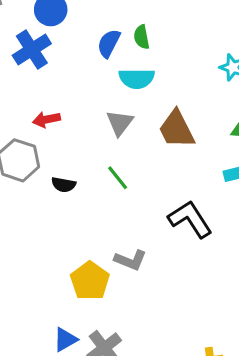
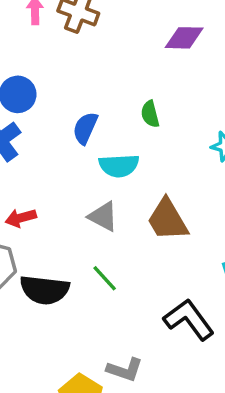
green semicircle: (142, 37) -> (150, 114), moved
gray triangle: (120, 123) -> (103, 216), turned -36
black semicircle: (64, 185) -> (45, 290), size x1.8

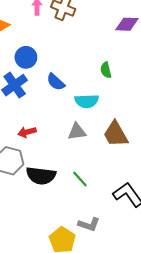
blue semicircle: (85, 128) -> (56, 82), moved, turned -72
gray triangle: (103, 216) -> (77, 132), turned -36
green line: (105, 278) -> (80, 179), moved

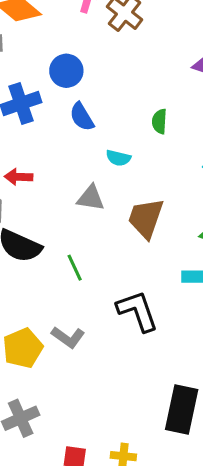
blue circle: (26, 57) -> (66, 71), moved
cyan semicircle: (87, 101) -> (118, 158), size x0.7
brown trapezoid: (116, 134) -> (146, 218), turned 32

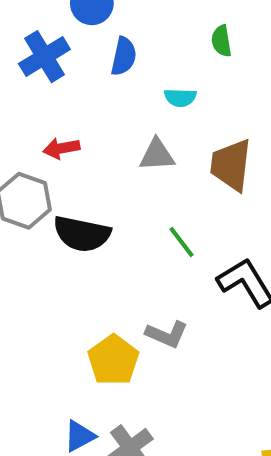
blue semicircle: (82, 117) -> (124, 56), turned -124
green line: (75, 268) -> (181, 242), moved

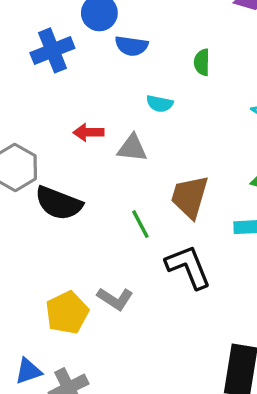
blue semicircle: (124, 56) -> (131, 46), moved, turned 76
red arrow: (61, 148) -> (88, 132), moved
brown trapezoid: (231, 165) -> (190, 197), moved

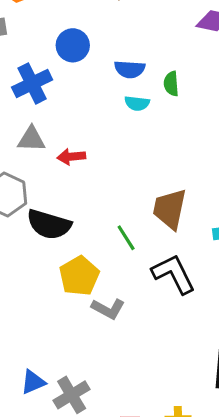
blue semicircle: (131, 46) -> (130, 69), moved
cyan semicircle: (160, 104) -> (137, 103), moved
gray triangle: (132, 148) -> (31, 139), moved
yellow pentagon: (67, 313) -> (79, 276), moved

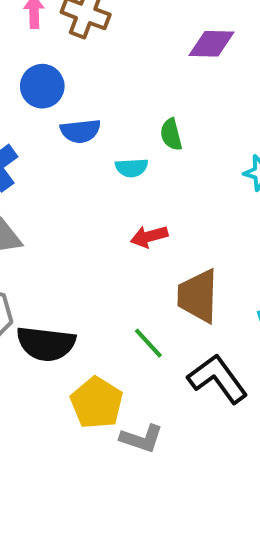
blue circle: (73, 45) -> (42, 86), moved
blue semicircle: (130, 69) -> (80, 131), moved
red arrow: (71, 157) -> (149, 236), moved

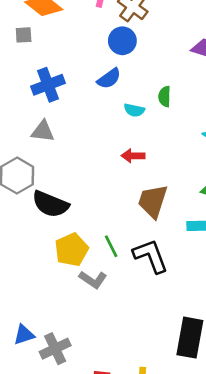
blue circle: (42, 86) -> (122, 41), moved
blue semicircle: (80, 131) -> (109, 79), turned -45
green line: (148, 343) -> (111, 246), moved

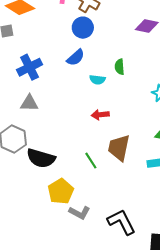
green line: (111, 246) -> (91, 161), moved
black L-shape: (151, 256) -> (121, 222), moved

